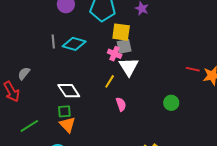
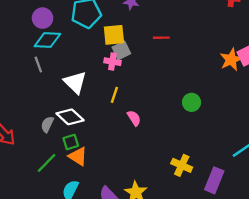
cyan diamond: (74, 44) -> (47, 40), moved
white triangle: (129, 67) -> (75, 82), moved
red line: (193, 69) -> (161, 38), moved
gray semicircle: (24, 73) -> (47, 124), moved
green line: (29, 126) -> (47, 163), moved

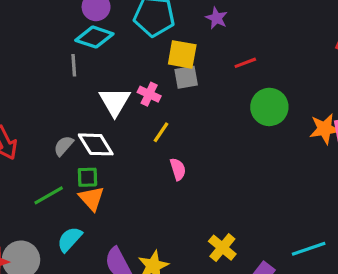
red line: (161, 38) -> (245, 63), moved, turned -35
pink cross: (112, 62) -> (149, 94), moved
green circle: (192, 102) -> (269, 107), moved, size x1.5

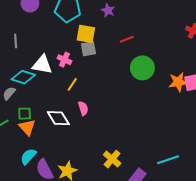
cyan diamond: (94, 37) -> (23, 77), moved
white triangle: (115, 102) -> (42, 65), turned -50
white diamond: (96, 144) -> (58, 118), moved
cyan semicircle: (70, 239) -> (28, 156), moved

